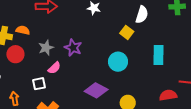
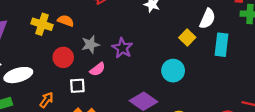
red circle: (15, 54) -> (63, 57), moved
cyan rectangle: (159, 55) -> (222, 45), moved
orange arrow: (15, 99) -> (47, 100), turned 40

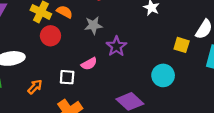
yellow square: (187, 38) -> (182, 45), turned -35
gray star: (90, 44) -> (93, 25), moved
red circle: (63, 57) -> (50, 36), moved

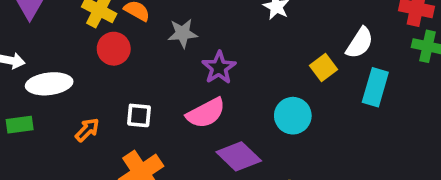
yellow square: (182, 45) -> (323, 67), turned 35
pink semicircle: (89, 64) -> (206, 113), moved, size x1.5

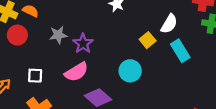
gray star: (183, 33) -> (58, 35), moved
cyan rectangle: (375, 87) -> (180, 51), turned -45

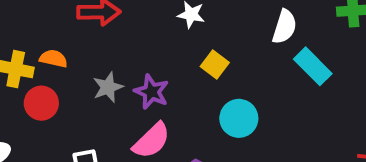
yellow square: (148, 40) -> (215, 65), moved

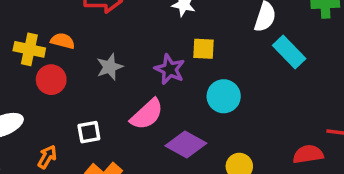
yellow square: (215, 65) -> (203, 49), turned -35
purple star: (151, 92) -> (170, 69), moved

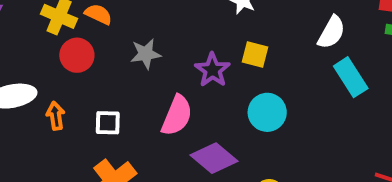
pink semicircle: (147, 114) -> (177, 116), turned -36
orange arrow: (47, 157) -> (56, 116), moved, turned -50

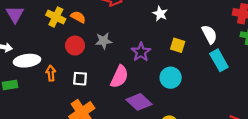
white semicircle: (331, 32) -> (209, 34), turned -60
yellow square: (255, 54) -> (178, 45), moved
red circle: (77, 55) -> (75, 46), moved

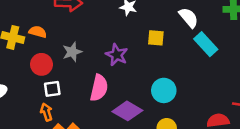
orange arrow: (51, 73) -> (46, 112), moved
cyan circle: (171, 78) -> (164, 90), moved
white square: (80, 79) -> (52, 89), moved

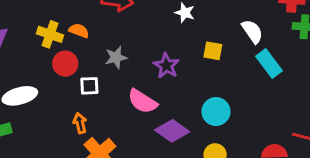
red circle: (41, 64) -> (65, 64), moved
pink semicircle: (99, 88) -> (142, 101), turned 104
white square: (52, 89) -> (89, 86), moved

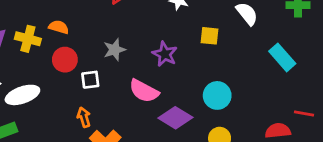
orange semicircle: (79, 31) -> (59, 27), moved
yellow cross: (50, 34) -> (28, 39), moved
cyan rectangle: (269, 64) -> (282, 57), moved

